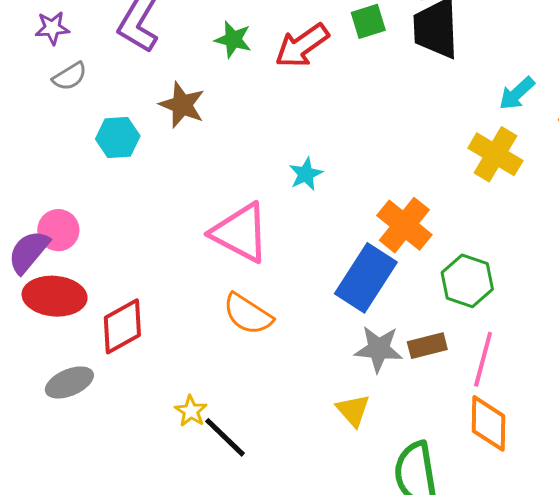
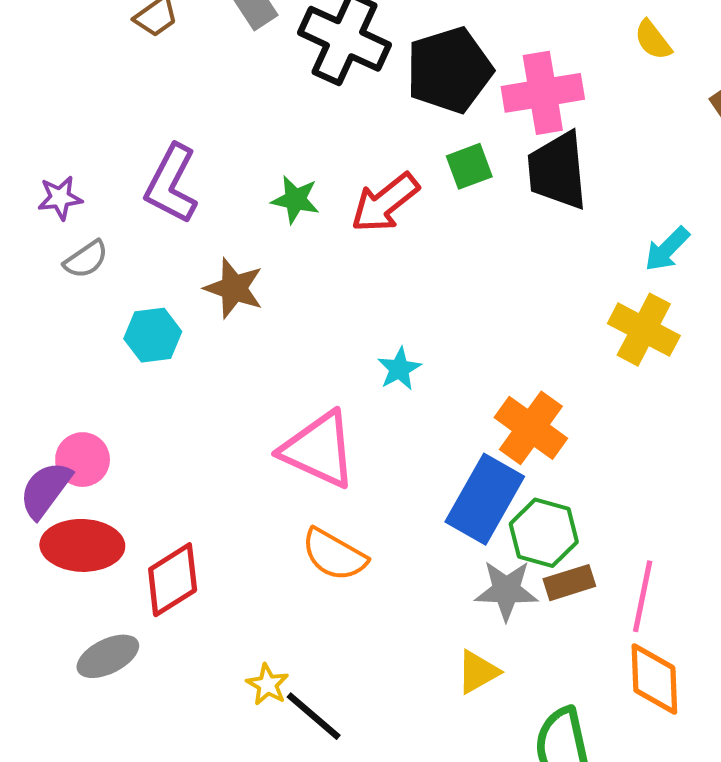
green hexagon: (467, 281) -> (544, 533), moved
yellow triangle: (353, 410) -> (478, 672), turned 45

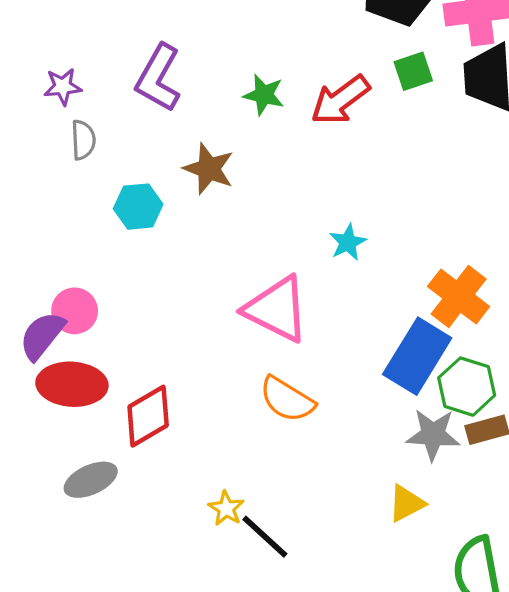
gray semicircle: (86, 259) -> (83, 140), turned -60

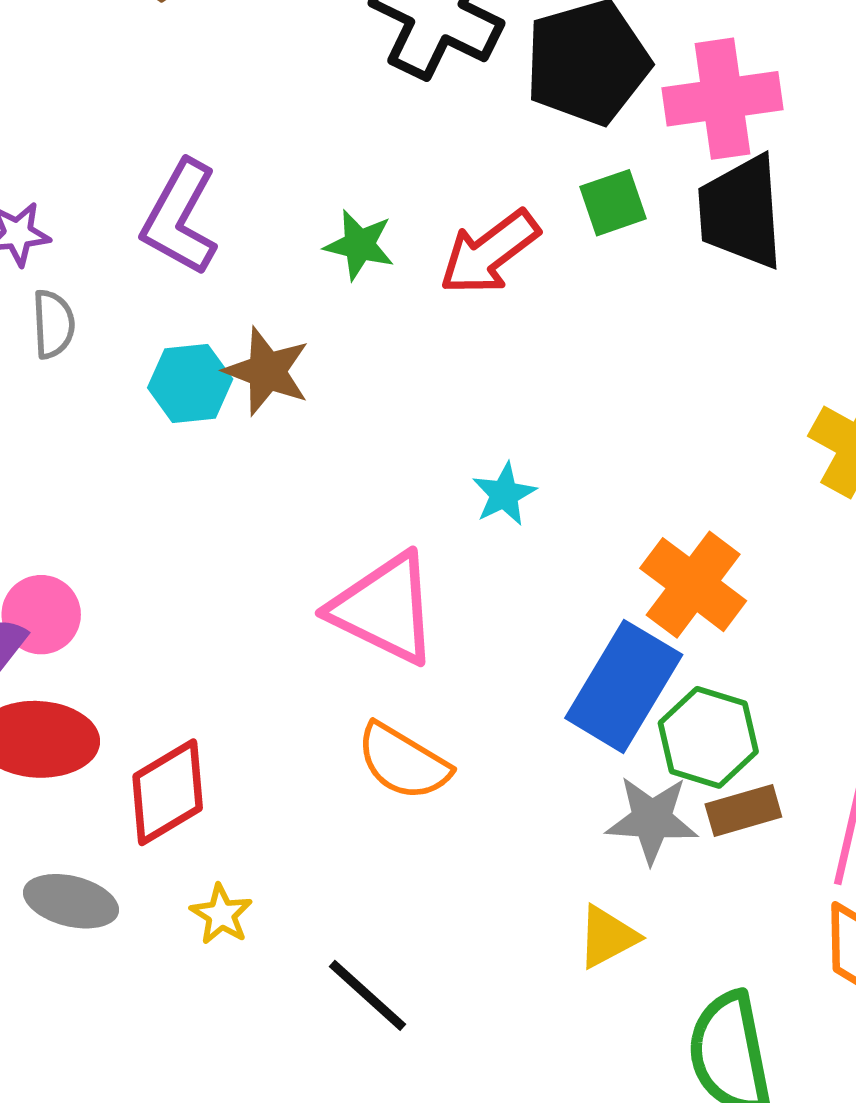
cyan hexagon: (138, 207) -> (190, 383), moved
gray ellipse: (91, 480) -> (71, 901), turned 39
yellow star: (226, 508) -> (221, 914), moved

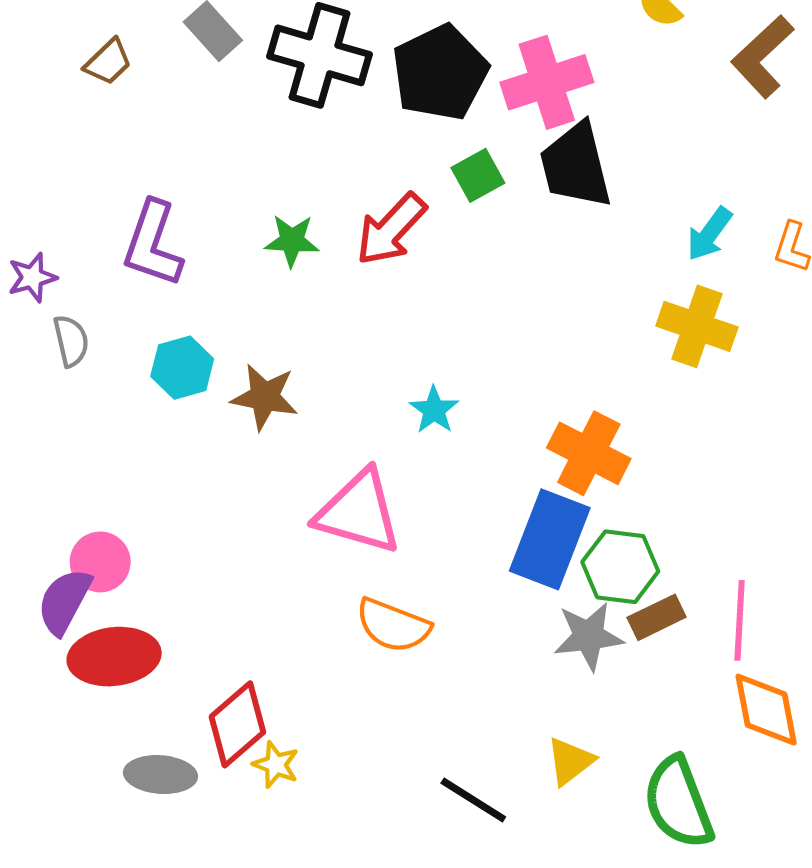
brown star: (267, 371) -> (265, 397), moved
red diamond: (168, 792) -> (237, 724), moved
yellow triangle: (607, 937) -> (570, 761), moved
black line: (368, 995) -> (473, 800), moved

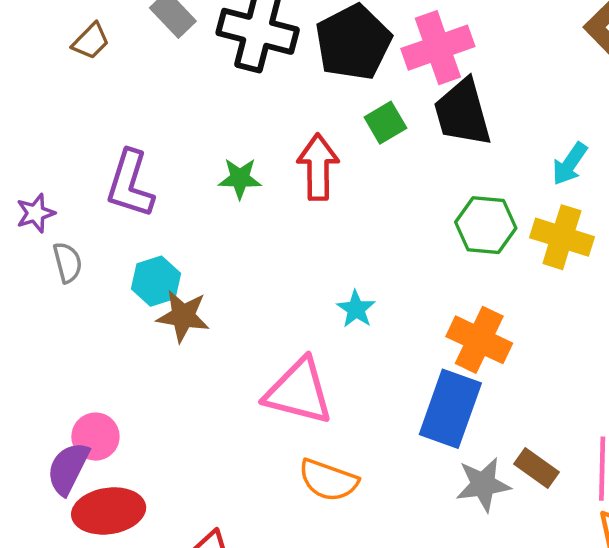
red arrow: (391, 229) -> (318, 167), turned 138
brown star: (265, 397) -> (183, 316), moved
green hexagon: (620, 567) -> (486, 225), moved
brown rectangle: (657, 617) -> (536, 468), turned 63

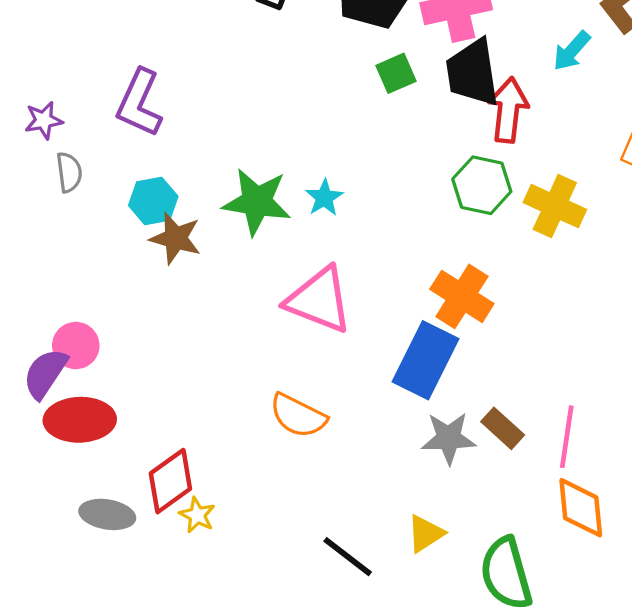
cyan arrow: (570, 164) -> (572, 51), moved
red arrow: (318, 167) -> (508, 110), moved
green star: (240, 178) -> (257, 202), moved, size x1.6
cyan star: (356, 309) -> (324, 198), moved
pink triangle: (299, 391) -> (319, 300), moved

